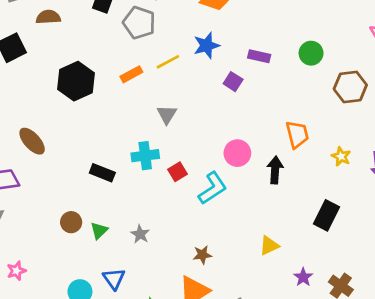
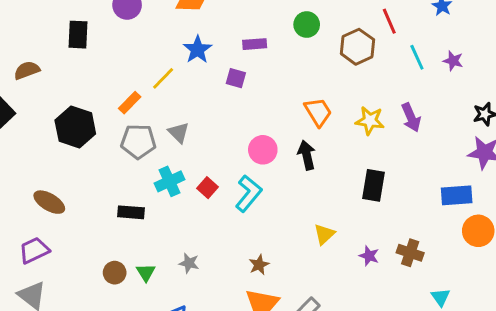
gray pentagon: (139, 23) -> (138, 141), moved
yellow star: (341, 156) -> (370, 121), size x1.4

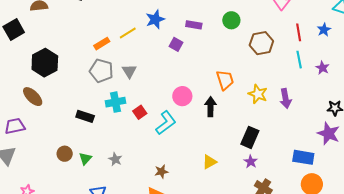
red line: (389, 21) -> (299, 32), moved
black hexagon: (75, 127) -> (45, 63), moved
purple star: (369, 256) -> (251, 162), moved

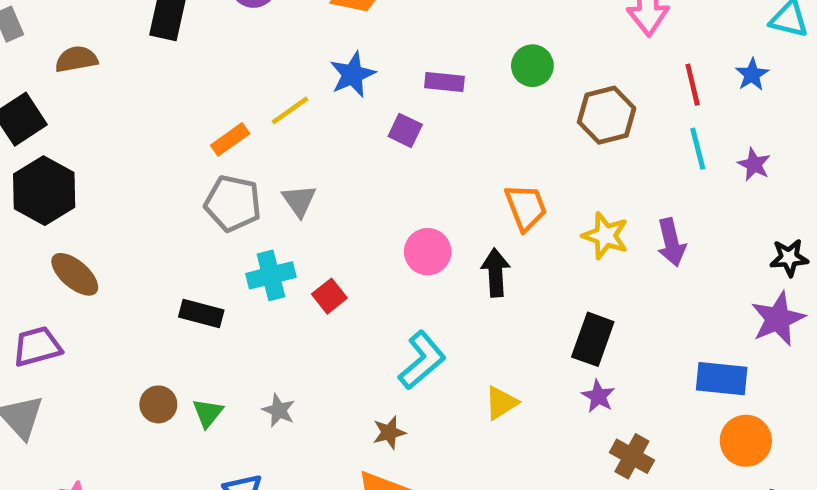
black hexagon: (45, 63) -> (44, 191), moved
cyan L-shape: (166, 123) -> (422, 360), moved
purple star: (329, 134) -> (778, 319), turned 30

